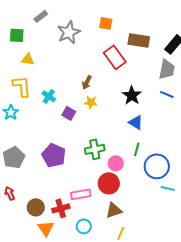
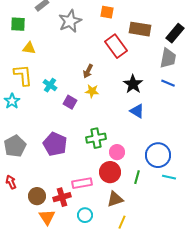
green line: (137, 149) -> (137, 177), moved

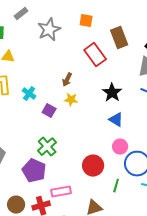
brown rectangle: (140, 29) -> (119, 38), turned 60
green cross: (96, 138) -> (47, 147), moved, turned -30
purple pentagon: (55, 144) -> (34, 171), moved
pink circle: (117, 152) -> (120, 147), moved
red circle: (110, 172) -> (93, 166), moved

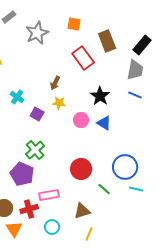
pink circle: (120, 147) -> (81, 120), moved
green line: (116, 186) -> (104, 189), turned -64

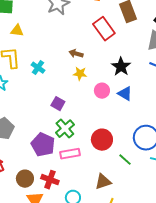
brown arrow: (55, 83) -> (76, 54), turned 80
purple square: (37, 114) -> (58, 104), moved
green cross: (35, 150) -> (65, 129), moved
pink rectangle: (49, 195) -> (70, 154), moved
red cross: (29, 209) -> (50, 180), turned 36

